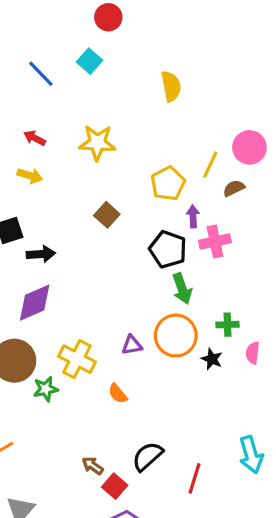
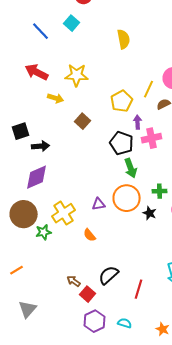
red arrow: (35, 138) -> (37, 72), size x1.6
yellow arrow: (30, 176) -> (56, 98), moved
yellow cross: (77, 359) -> (64, 213), turned 30

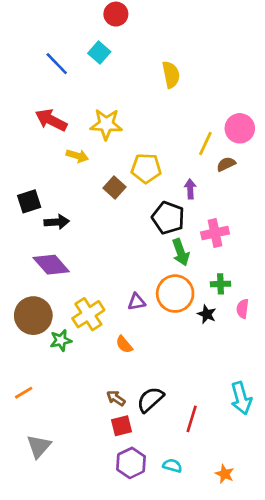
yellow pentagon: (122, 101) -> (146, 168), moved, turned 30
pink cross: (152, 138) -> (215, 233), moved
purple diamond: (37, 177) -> (51, 265), turned 72
brown arrow: (74, 281) -> (116, 398), moved
red square: (88, 294) -> (121, 426), turned 35

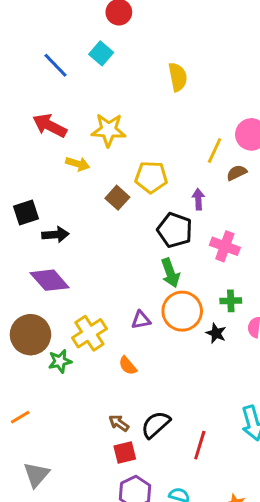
pink cross: (215, 233) -> (225, 246), turned 32
green arrow: (181, 252) -> (170, 273), moved

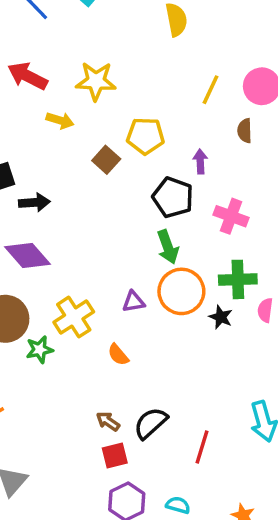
yellow line: (215, 151) -> (210, 90), moved
brown semicircle: (237, 173) -> (245, 131), turned -66
green cross: (231, 301) -> (238, 279), size x1.5

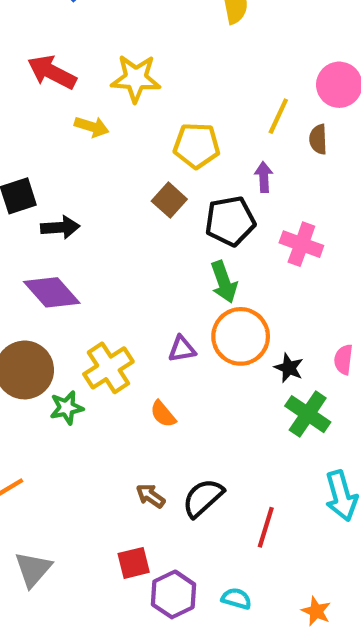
yellow line: (210, 90) -> (278, 116), moved
brown square: (106, 160) -> (169, 200), moved
black pentagon: (173, 197) -> (230, 221), turned -30
green cross: (238, 279) -> (308, 414), moved, turned 36
red square: (115, 456) -> (134, 563), moved

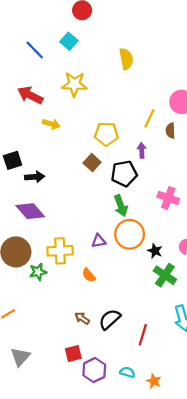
yellow star: (136, 78) -> (74, 84), moved
pink cross: (301, 244) -> (168, 198), moved
yellow cross: (108, 368) -> (60, 251), turned 30
orange star: (316, 611) -> (154, 381), moved

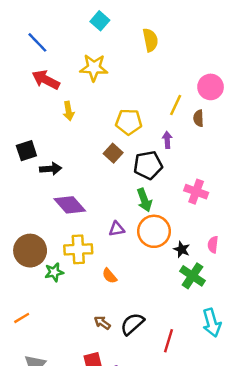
cyan square: (69, 41) -> (100, 21), moved
blue line: (35, 50) -> (37, 42), moved
yellow arrow: (51, 124) -> (69, 111), turned 63
purple diamond: (30, 211) -> (70, 205), moved
purple triangle: (99, 241) -> (117, 229), moved

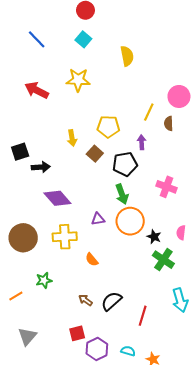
blue line: (37, 42) -> (37, 39), moved
yellow arrow: (69, 111) -> (72, 138), moved
green star: (54, 272) -> (44, 280), moved

